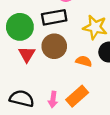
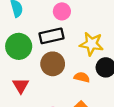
red triangle: (27, 54) -> (21, 86), moved

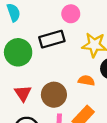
pink circle: (62, 11) -> (71, 14), moved
brown circle: (53, 64) -> (54, 95), moved

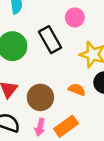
black rectangle: (52, 39) -> (50, 40), turned 65

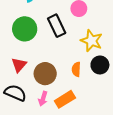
orange semicircle: (77, 90) -> (76, 69), turned -112

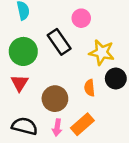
red triangle: (19, 65) -> (19, 83), moved

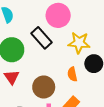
pink circle: (81, 18) -> (58, 15), size x1.5

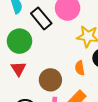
black rectangle: (42, 38) -> (41, 18), moved

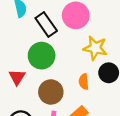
green circle: (19, 41) -> (42, 56), moved

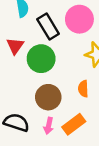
red triangle: (17, 77) -> (15, 46), moved

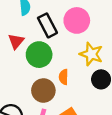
orange semicircle: (83, 89) -> (64, 77), moved

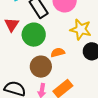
orange semicircle: (64, 77) -> (58, 52), turned 80

